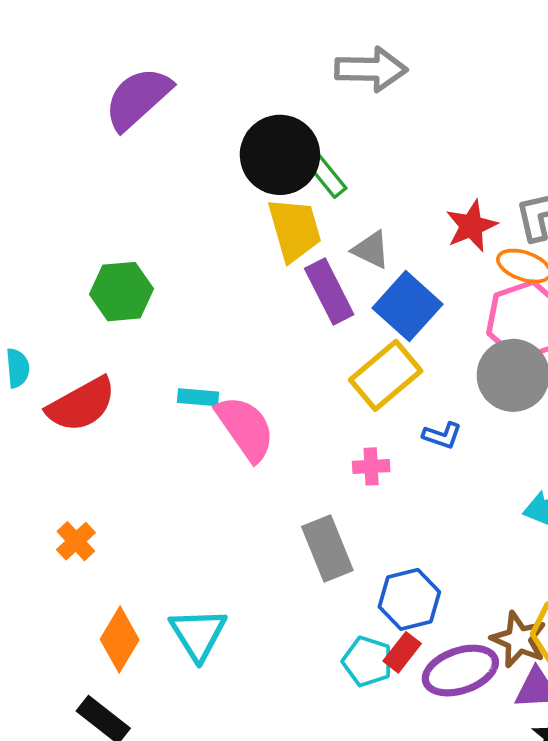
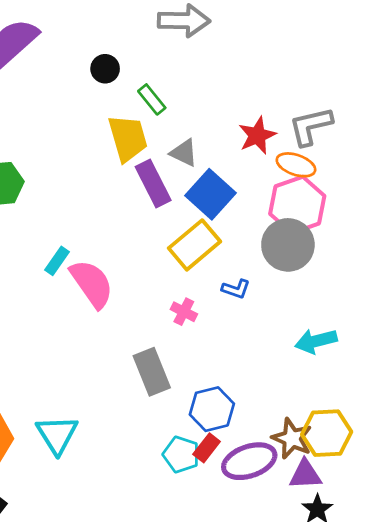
black circle: (280, 155) -> (105, 69), moved, size x0.5
cyan rectangle: (198, 397) -> (57, 261), turned -60
pink cross: (371, 466) -> (184, 312), turned 30

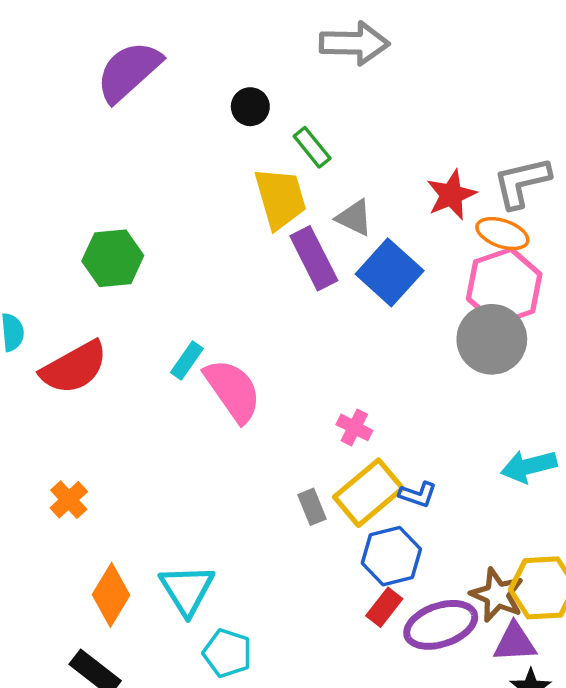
yellow rectangle: (195, 245) -> (368, 493), moved
blue L-shape: (236, 289) -> (418, 494), moved
gray rectangle: (152, 372) -> (312, 507), size x0.6
cyan pentagon: (181, 454) -> (227, 653), moved

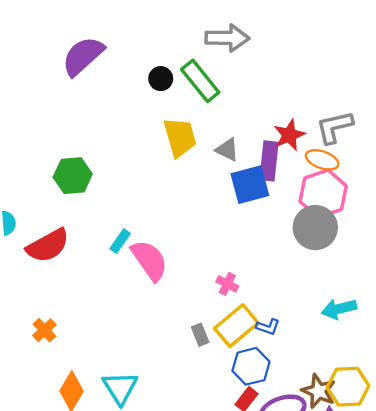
green rectangle: (312, 147) -> (200, 81), moved, size x1.6
purple rectangle: (314, 258) -> (269, 161), moved, turned 33
blue square: (390, 272) -> (250, 185), turned 33

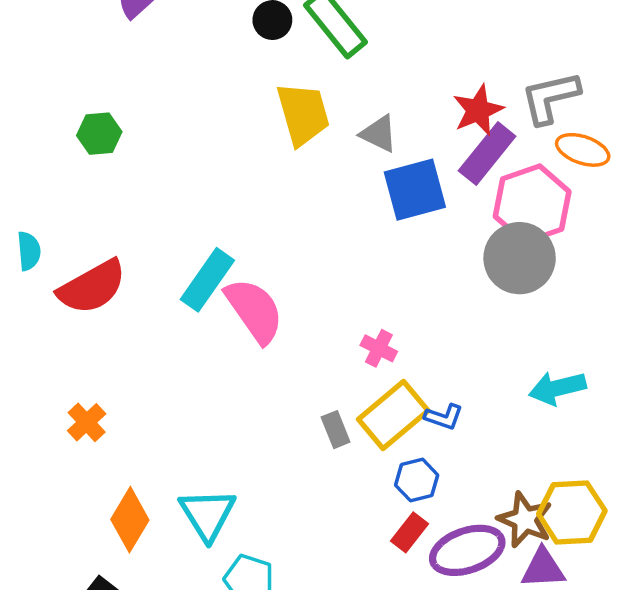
orange ellipse: (322, 160) -> (583, 150), moved
purple rectangle: (269, 161) -> (487, 154), moved, turned 33
green hexagon: (73, 176) -> (99, 134), moved, size x0.7
cyan rectangle: (120, 241) -> (207, 280), size x1.6
blue hexagon: (251, 366) -> (417, 480), size x0.7

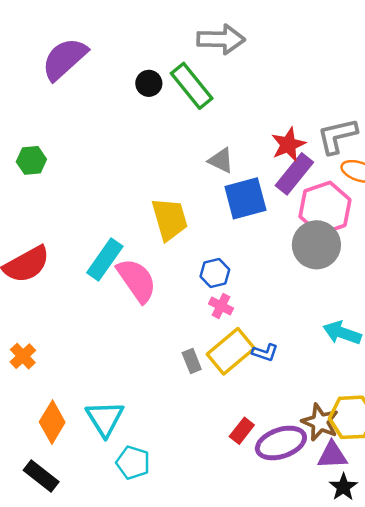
yellow trapezoid: (303, 114) -> (170, 219), moved
cyan arrow: (557, 388) -> (342, 333), turned 33
blue hexagon: (417, 480) -> (215, 273), moved

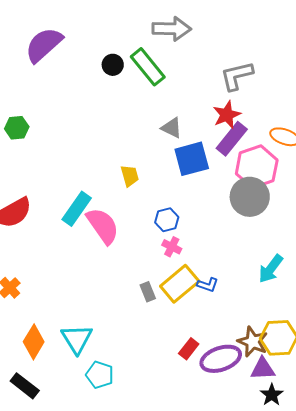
gray L-shape: (337, 136) -> (237, 76), moved
yellow trapezoid: (170, 219) -> (130, 176), size x0.6
cyan arrow: (342, 333) -> (271, 269), turned -72

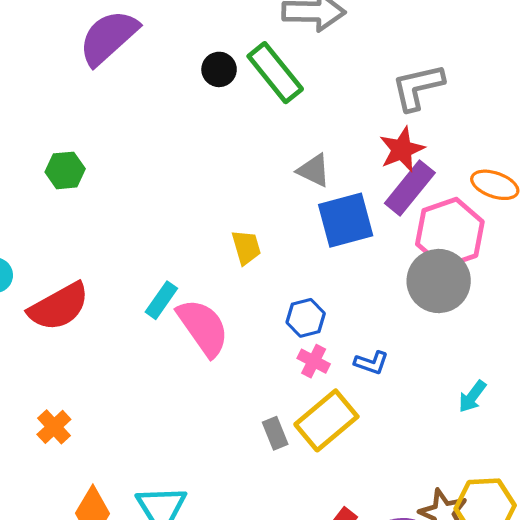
cyan rectangle: (77, 209) -> (161, 300), size x0.7
cyan arrow: (271, 269) -> (472, 396), size x0.7
blue L-shape: (208, 285) -> (371, 363), moved

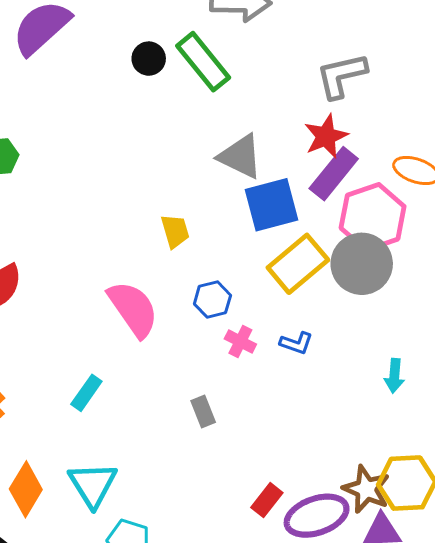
gray triangle: (314, 170) -> (240, 157), size x1.4
cyan rectangle: (161, 300) -> (86, 393), moved
blue hexagon: (306, 318) -> (212, 300), moved
cyan arrow: (472, 396) -> (394, 376), turned -32
yellow rectangle: (326, 420) -> (298, 264), moved

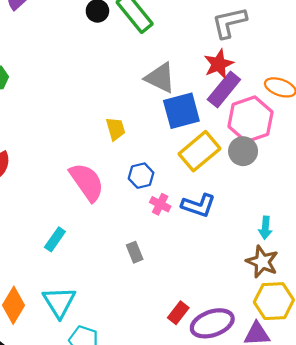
gray circle: (362, 264) -> (243, 151), size x0.7
blue L-shape: (296, 343) -> (198, 205), size x1.5
brown star: (366, 489) -> (262, 262), moved

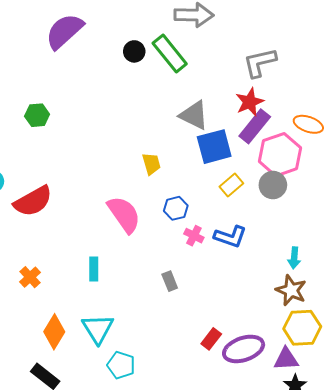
yellow rectangle: (199, 151) -> (231, 185), size x0.6
cyan rectangle: (55, 239) -> (94, 269), turned -35

